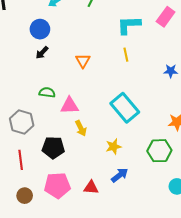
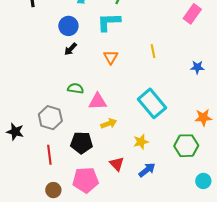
cyan L-shape: (129, 25) -> (109, 22), moved
yellow arrow: (81, 128) -> (109, 124), turned -84
red triangle: (91, 187) -> (117, 164), moved, turned 42

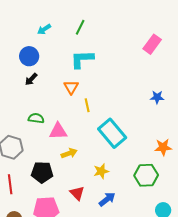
cyan L-shape: (109, 22) -> (82, 59), moved
yellow line: (153, 51) -> (87, 105), moved

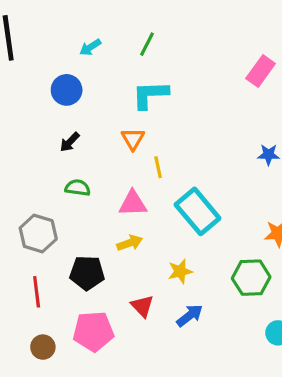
black arrow: (31, 79) -> (70, 142), moved
pink triangle: (58, 131) -> (133, 204), moved

